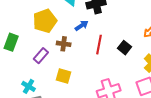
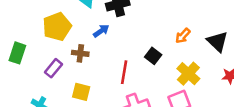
red line: (99, 45) -> (124, 72), moved

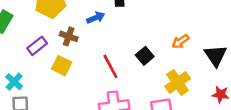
red line: (124, 72) -> (110, 66), turned -50
yellow square: (81, 92) -> (62, 66), moved

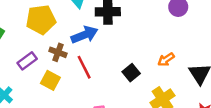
blue arrow: (96, 18) -> (85, 35), size x1.5
red line: (110, 66) -> (84, 67), moved

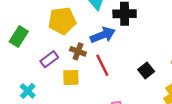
yellow square: (50, 80) -> (71, 78), turned -30

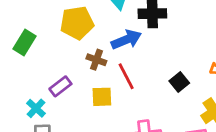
purple rectangle: (49, 59) -> (60, 86), moved
yellow square: (71, 78) -> (102, 97), moved

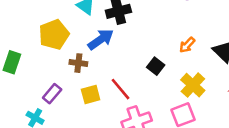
red line: (126, 76) -> (121, 89), moved

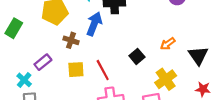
blue arrow: (101, 39) -> (94, 24), turned -45

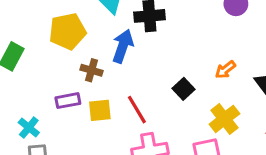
purple rectangle: (43, 62) -> (68, 101), moved, turned 30

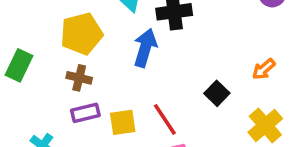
brown cross: (91, 70) -> (79, 78), moved

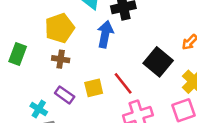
black square: (217, 93) -> (158, 62), size x1.6
purple rectangle: (85, 113) -> (65, 95), moved, turned 54

